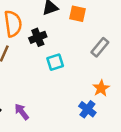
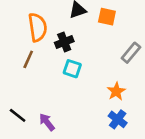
cyan square: (55, 62) -> (72, 69), moved, turned 35
orange star: (101, 88) -> (116, 91), moved

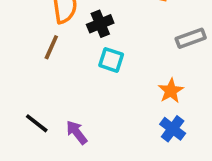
gray rectangle: (131, 53) -> (191, 38), turned 30

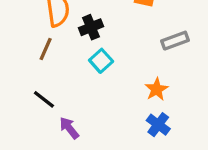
cyan square: (111, 60) -> (101, 61), turned 30
black line: (37, 123) -> (44, 99), moved

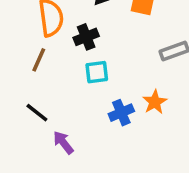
cyan square: (101, 61) -> (97, 72), turned 35
blue cross: (158, 125) -> (121, 113), moved, turned 30

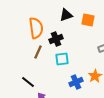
brown line: (39, 60) -> (38, 52), moved

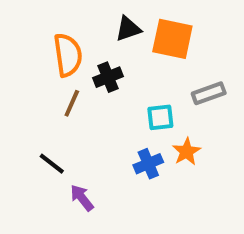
orange square: (88, 20) -> (172, 39), size x1.5
cyan square: (62, 59) -> (160, 117), moved

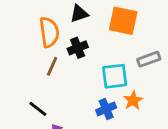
black triangle: (128, 29) -> (79, 14), moved
cyan square: (160, 117) -> (115, 76), size x1.4

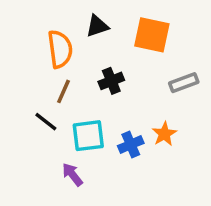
black cross: (78, 48) -> (111, 81), moved
cyan square: (115, 76) -> (88, 136), moved
black line: (38, 109) -> (46, 122), moved

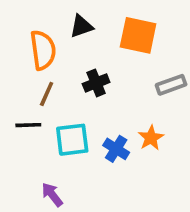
black line: (46, 122) -> (28, 125), turned -40
blue cross: (131, 145) -> (116, 149), turned -35
purple arrow: (72, 175) -> (52, 195), moved

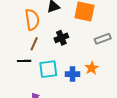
blue cross: (116, 149) -> (72, 74), turned -32

